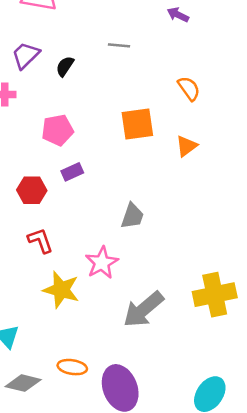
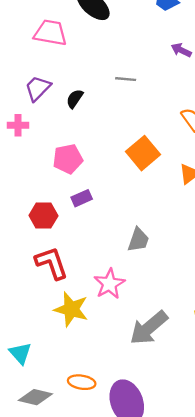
orange square: (137, 124) -> (143, 153), turned -32
red L-shape: (40, 241) -> (52, 263), size x1.4

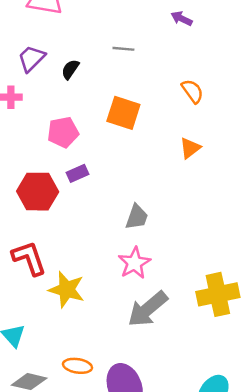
orange square: (143, 153) -> (123, 113), moved, turned -32
red hexagon: (43, 216) -> (38, 192), size x1.4
red L-shape: (52, 263) -> (29, 258), moved
pink star: (109, 284) -> (134, 263), moved

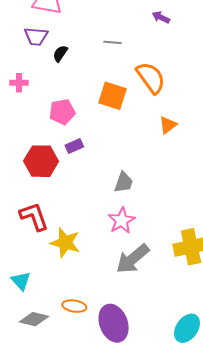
purple trapezoid: (32, 58) -> (36, 36), moved, turned -130
black semicircle: (70, 69) -> (60, 53), moved
orange semicircle: (192, 91) -> (151, 78), moved, size x1.6

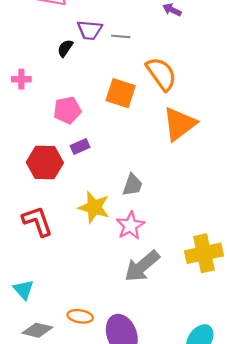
purple trapezoid: (36, 36) -> (90, 30), moved
orange triangle: (168, 125) -> (179, 124), size x1.8
yellow star: (65, 243) -> (94, 207), moved

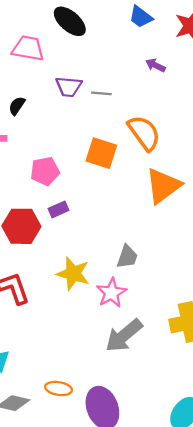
black semicircle: (65, 48) -> (17, 106), moved
gray trapezoid: (132, 185) -> (127, 257), moved

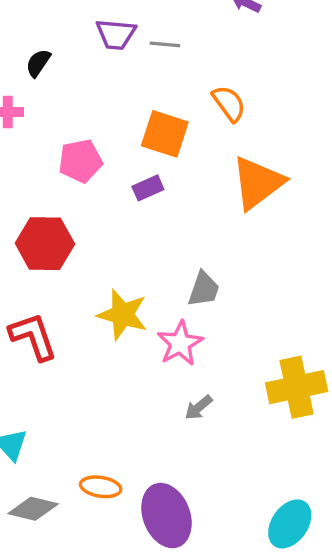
orange semicircle: (144, 133) -> (229, 103), size x0.7
purple rectangle: (59, 209) -> (148, 188), moved
gray arrow: (124, 336) -> (199, 407), size x0.5

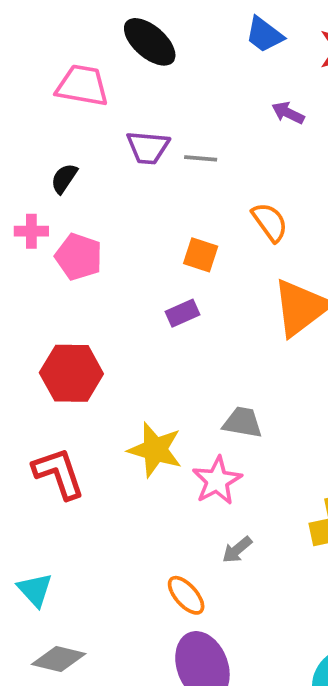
orange square: (165, 134) -> (201, 255), size x0.7
pink pentagon: (80, 161) -> (79, 257), moved, turned 30
gray trapezoid: (204, 289) -> (243, 422), turned -99
orange ellipse: (101, 487) -> (186, 595), moved, turned 39

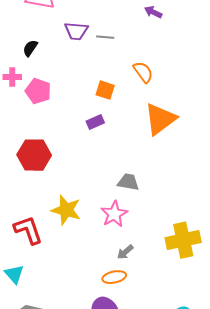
yellow star: (155, 450) -> (66, 210), moved
red L-shape: (59, 473) -> (28, 230), moved
orange ellipse: (186, 595) -> (114, 277), moved, turned -60

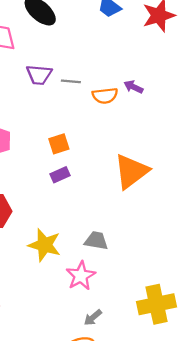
purple arrow: (153, 12) -> (134, 87), moved
orange semicircle: (143, 72) -> (105, 96), moved, turned 120
orange square: (105, 90) -> (59, 144), moved, turned -36
yellow star: (66, 210) -> (45, 245), moved

